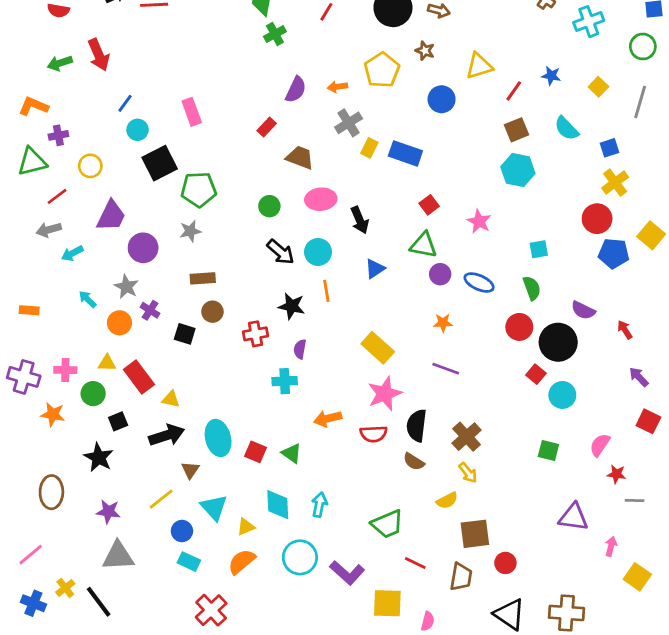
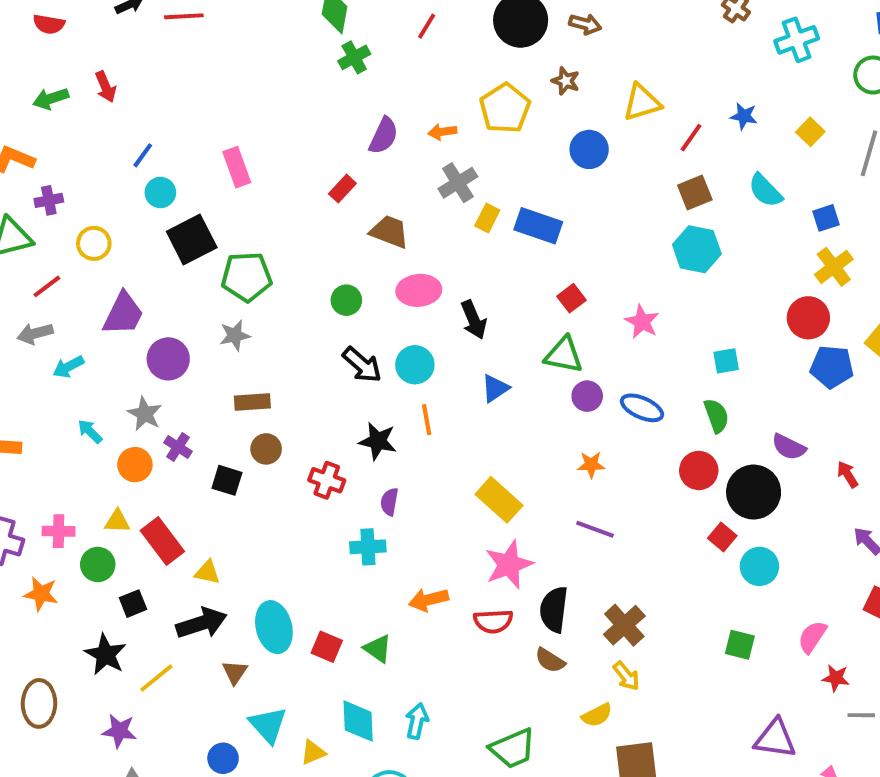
red arrow: (99, 55) -> (106, 87), size x0.7
red cross: (256, 334) -> (327, 480), turned 30
yellow line: (161, 499) -> (156, 678), moved

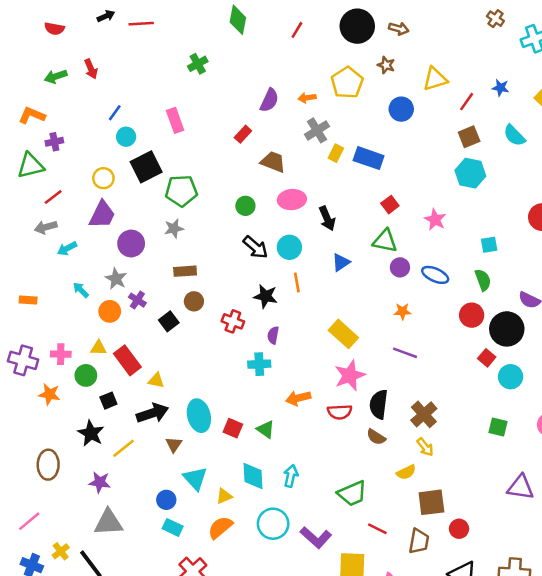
green cross: (354, 57) -> (198, 64), moved
yellow circle: (94, 243) -> (103, 178), moved
black square: (227, 480) -> (169, 321), turned 36

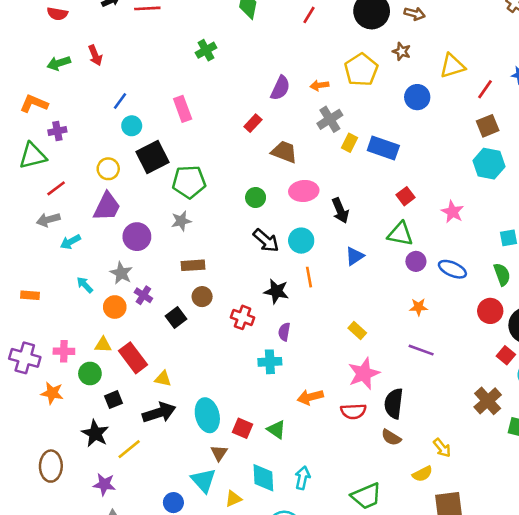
yellow rectangle: (343, 334) -> (357, 330), size x0.6
brown cross: (424, 414) -> (488, 401), moved
brown triangle: (174, 445) -> (219, 453), moved

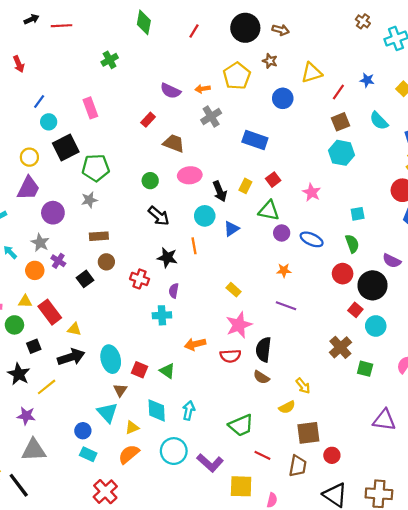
purple semicircle: (280, 88) -> (171, 91), turned 90
yellow rectangle: (349, 143) -> (245, 186), moved
cyan circle: (301, 241) -> (205, 216), moved

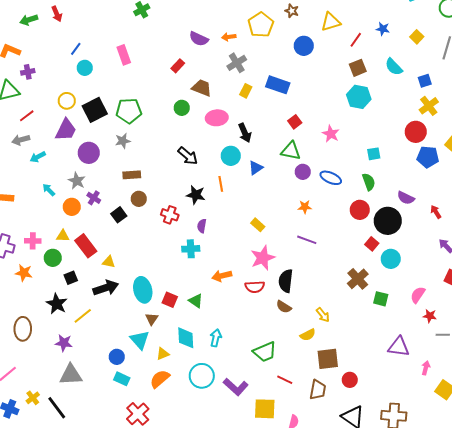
black square: (66, 147) -> (95, 110), moved
green circle: (150, 181) -> (182, 108), moved
yellow rectangle: (245, 186) -> (246, 91), moved

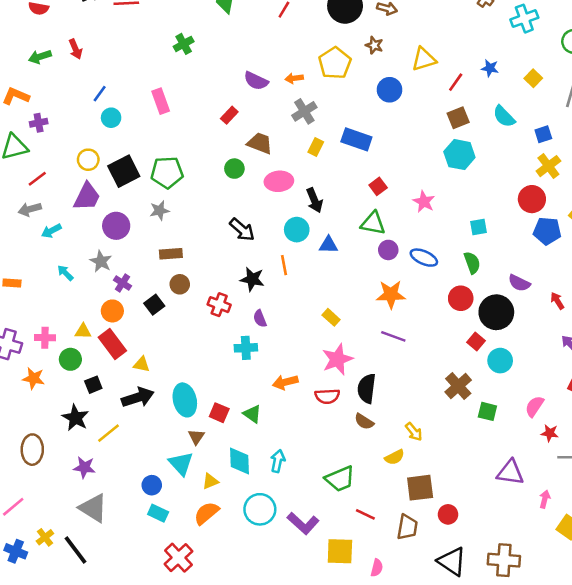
blue triangle: (256, 168) -> (328, 245), turned 35
orange circle: (72, 207) -> (112, 311), moved
orange star: (305, 207) -> (391, 294), size x1.6
purple semicircle: (202, 226) -> (260, 319), turned -32
gray triangle: (71, 375) -> (93, 508), turned 35

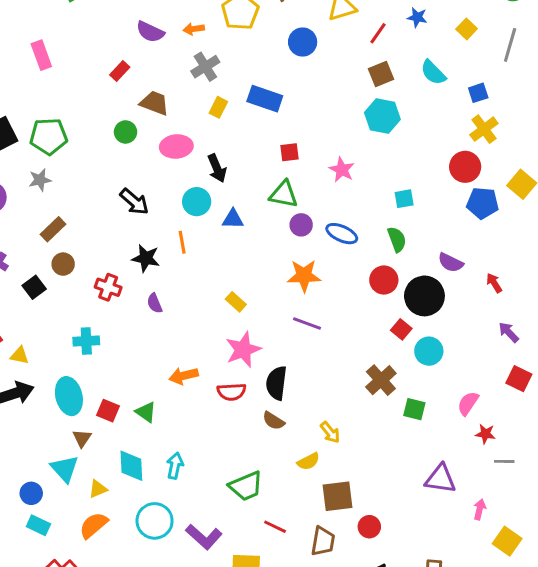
red square: (378, 186) -> (290, 152), turned 30
brown rectangle: (171, 254) -> (53, 229), turned -40
cyan cross: (246, 348) -> (86, 341), moved

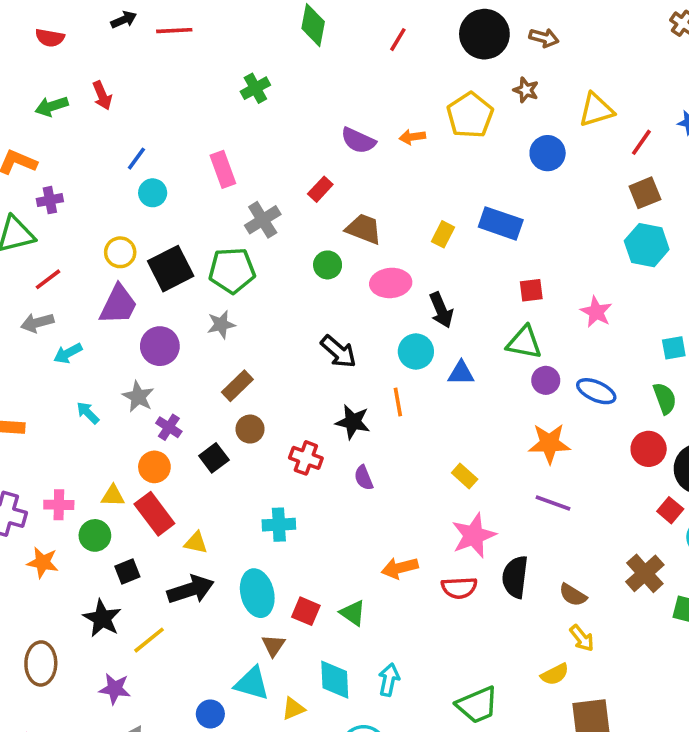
gray cross: (205, 67) -> (263, 220), moved
brown semicircle: (274, 421) -> (573, 595), moved
cyan triangle: (65, 469) -> (252, 683), turned -32

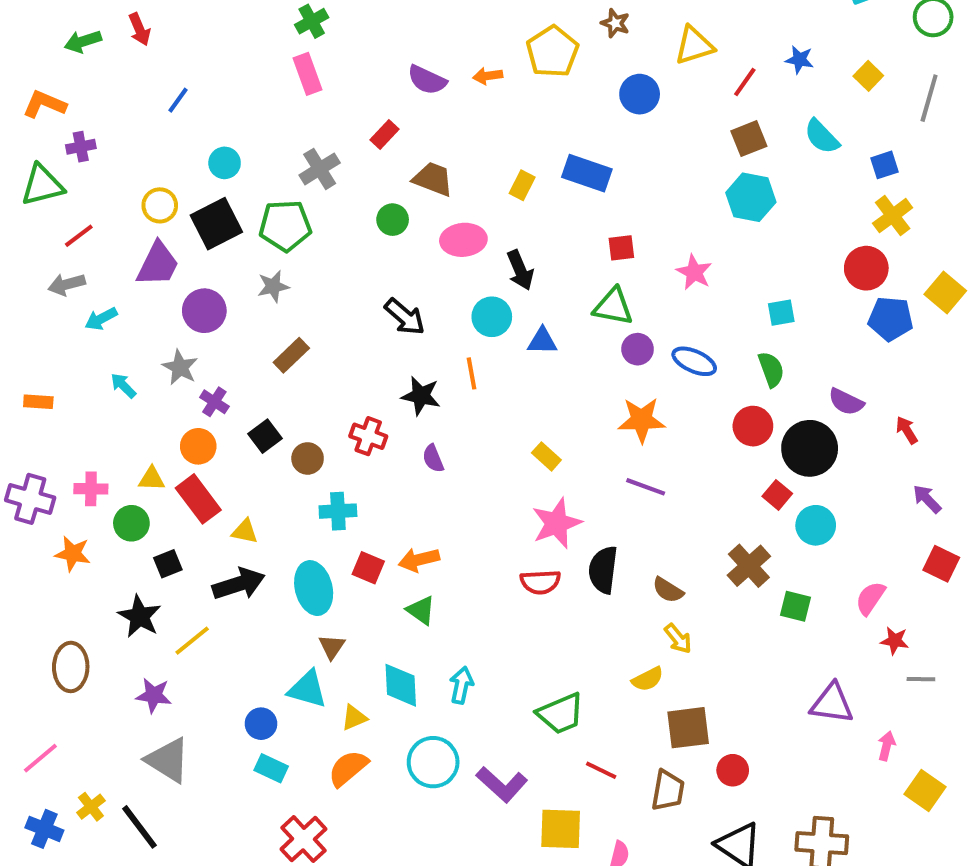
pink rectangle: (223, 169) -> (308, 74), moved
cyan circle: (153, 193) -> (225, 163), moved
brown circle: (250, 429) -> (308, 458), moved
orange arrow: (400, 568) -> (419, 560), moved
red square: (306, 611) -> (368, 568), moved

